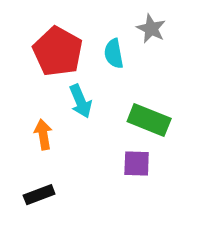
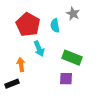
black rectangle: (39, 195) -> (12, 84), moved

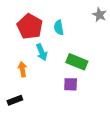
gray star: (73, 14) -> (99, 15), moved
black rectangle: (12, 84) -> (15, 100), moved

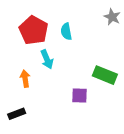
green rectangle: (77, 62) -> (105, 75), moved

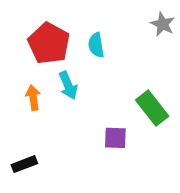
green rectangle: (105, 75) -> (152, 108), turned 30
orange arrow: (25, 79) -> (33, 98), moved

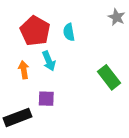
purple square: (115, 138) -> (46, 99), moved
black rectangle: (24, 164) -> (17, 117), size x1.5

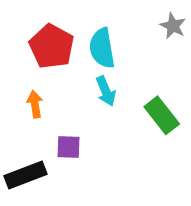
cyan semicircle: (69, 32) -> (102, 48), size x1.5
cyan arrow: (49, 61) -> (106, 91), moved

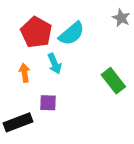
cyan semicircle: (102, 48) -> (72, 34), turned -120
cyan arrow: (106, 91) -> (55, 64), moved

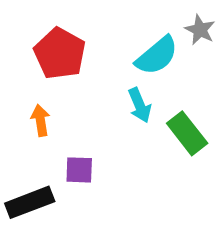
cyan semicircle: (72, 34) -> (157, 56), moved
cyan arrow: (55, 64) -> (140, 105), moved

